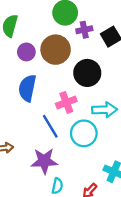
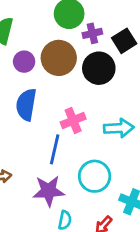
black circle: (87, 73) -> (99, 68), moved
blue line: (50, 126) -> (55, 149), turned 45
cyan circle: (84, 133) -> (95, 176), moved

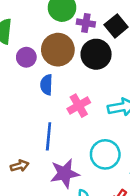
purple cross: (92, 33) -> (86, 23), turned 30
blue semicircle: (26, 105) -> (46, 85), moved, size x0.7
blue line: (55, 149) -> (49, 136), moved

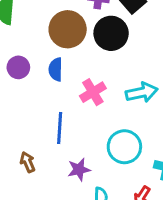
purple circle: (26, 57) -> (18, 67), moved
brown arrow: (20, 166) -> (28, 162), turned -96
purple star: (65, 173) -> (79, 170), size x0.7

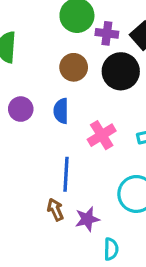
brown circle: (68, 29) -> (74, 67), size x0.7
brown arrow: (28, 162) -> (55, 210), moved

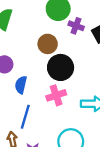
black circle: (121, 71) -> (61, 67), moved
blue semicircle: (61, 111) -> (21, 85), moved

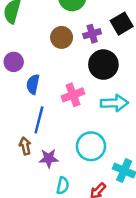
purple cross: (76, 26) -> (92, 34), moved, turned -35
black circle: (61, 67) -> (103, 65), moved

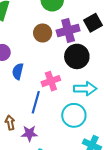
purple cross: (92, 34) -> (68, 31), size x1.5
blue line: (39, 120) -> (36, 102), moved
cyan circle: (91, 146) -> (74, 115), moved

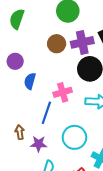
cyan circle: (74, 115) -> (74, 137), moved

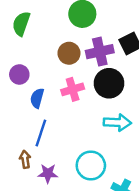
pink cross: (63, 92) -> (73, 89), moved
blue line: (46, 113) -> (41, 133), moved

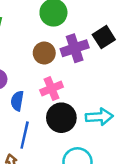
black circle: (109, 83) -> (61, 118), moved

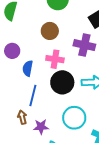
purple cross: (75, 48) -> (84, 45), moved, turned 30
pink cross: (52, 89) -> (55, 59), turned 30

